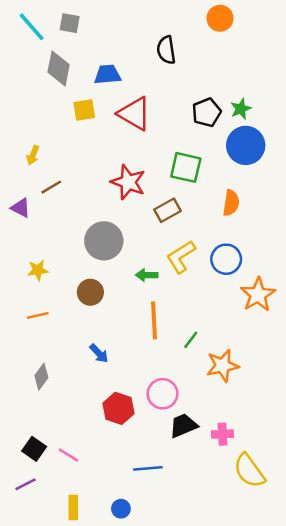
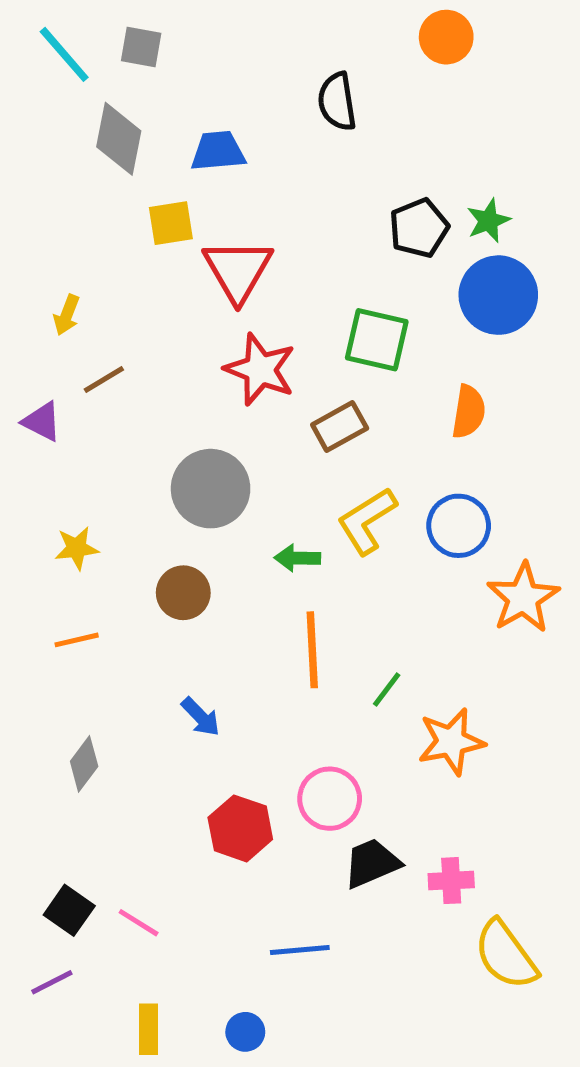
red triangle: (134, 114) -> (238, 270), moved, turned 30

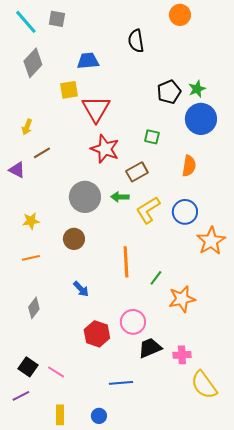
gray diamond: (119, 139) -> (33, 63), moved, turned 32
green square: (377, 340) -> (152, 137), size x0.6
green arrow: (297, 558) -> (120, 197), moved

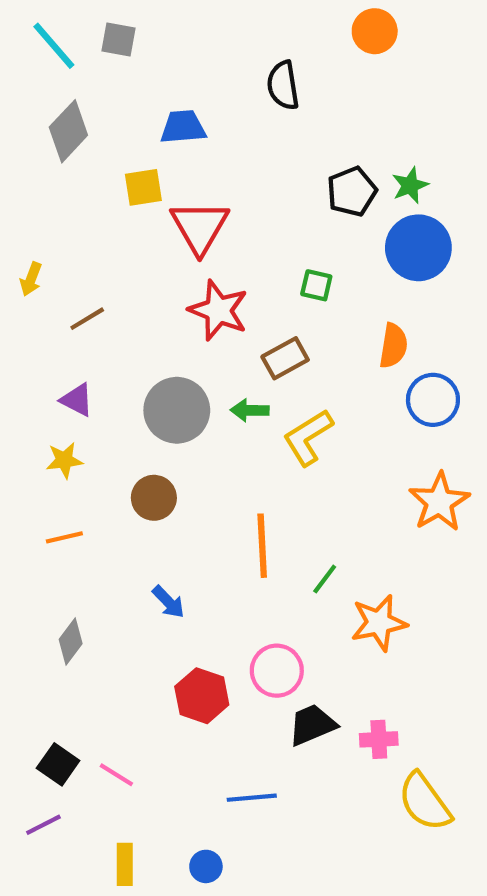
yellow arrow: (27, 127) -> (31, 279), moved
purple triangle: (17, 170) -> (77, 400), moved
blue circle: (185, 212) -> (433, 400), moved

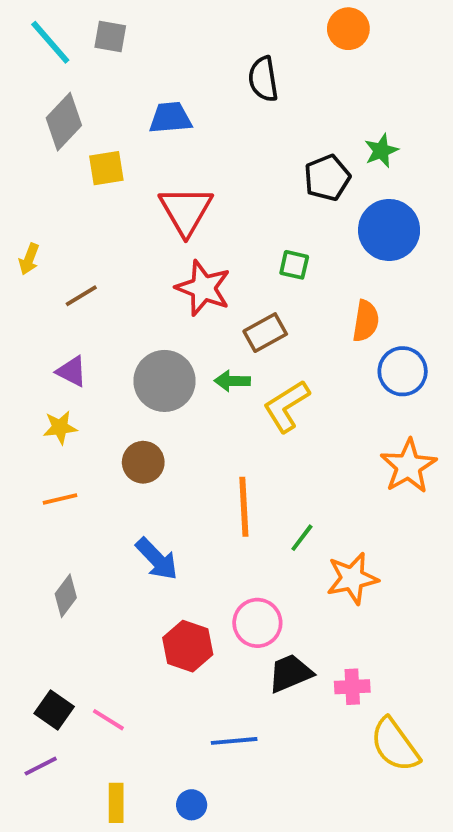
green star: (410, 185) -> (381, 151), moved
yellow square: (143, 187) -> (106, 168), moved
blue arrow: (168, 602) -> (157, 559), size x1.4

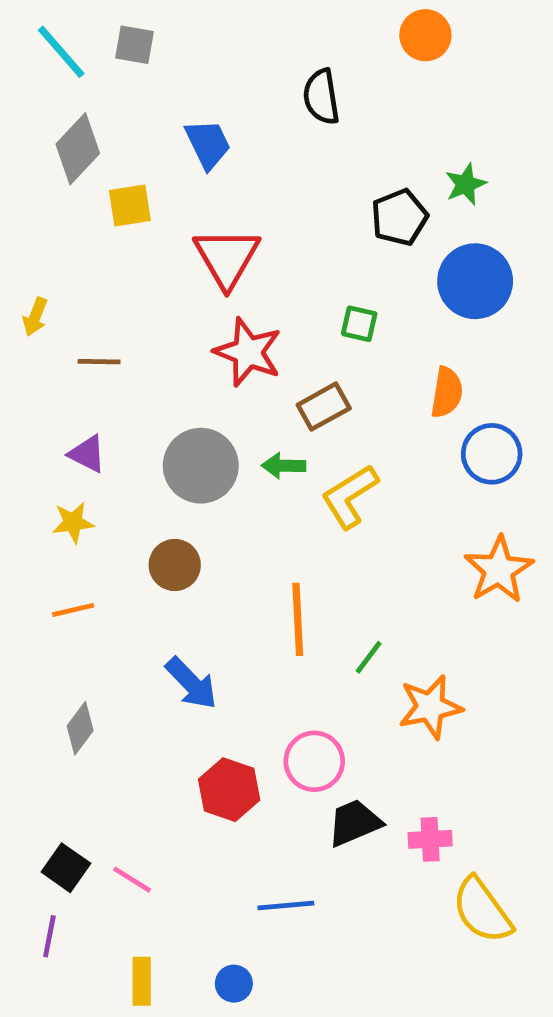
blue trapezoid: (170, 118) -> (208, 144), turned 69
brown line: (81, 296) -> (99, 362), turned 32
purple line: (41, 766) -> (49, 936), turned -52

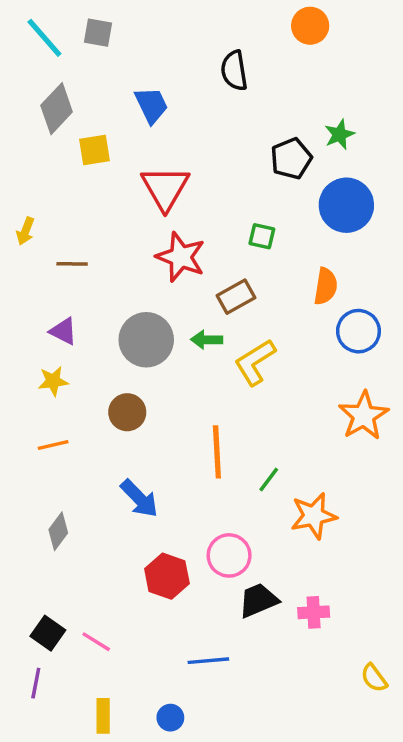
yellow semicircle: (482, 910) -> (374, 678), moved, size x0.6

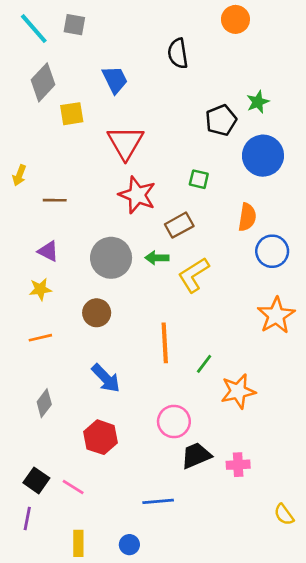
red hexagon: (167, 576) -> (101, 437), moved

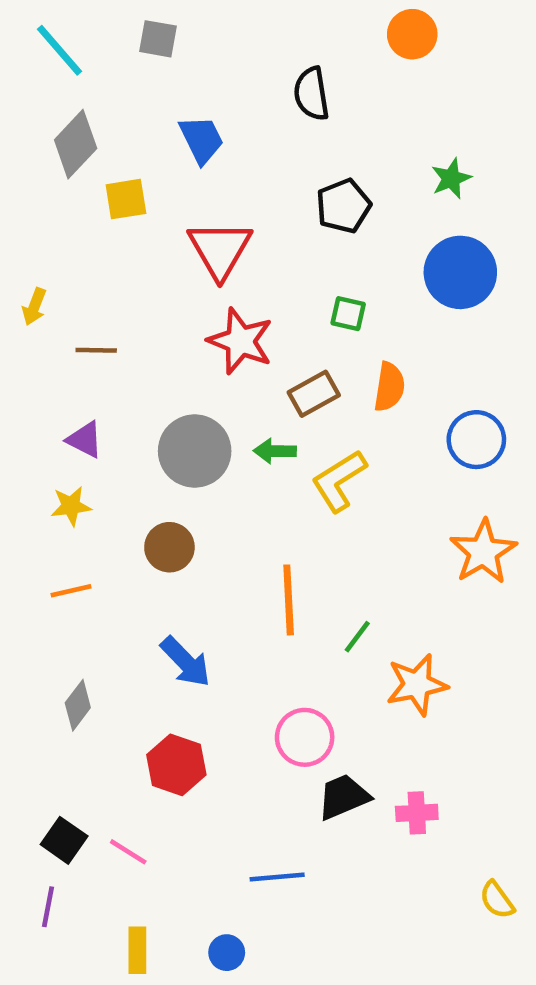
gray square: (74, 25) -> (158, 39), moved
black pentagon: (221, 120) -> (344, 206), moved
orange semicircle: (247, 217) -> (389, 387), moved

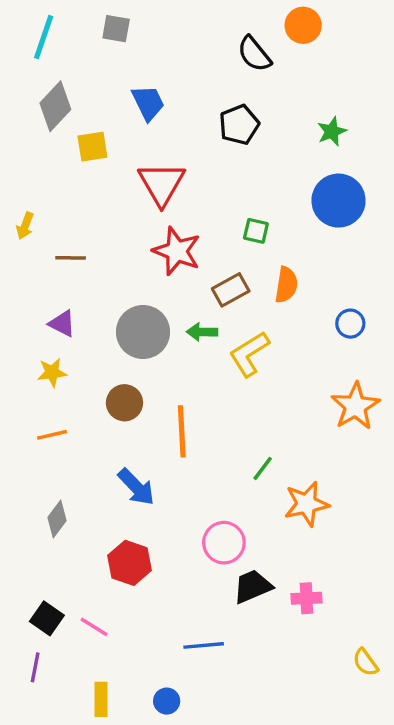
cyan line: (60, 50) -> (44, 37), turned 60
black semicircle: (311, 94) -> (254, 54), moved, turned -30
black pentagon: (344, 206) -> (239, 125), moved
blue circle: (476, 440) -> (350, 324), size x0.7
orange line: (289, 600) -> (182, 431), moved

